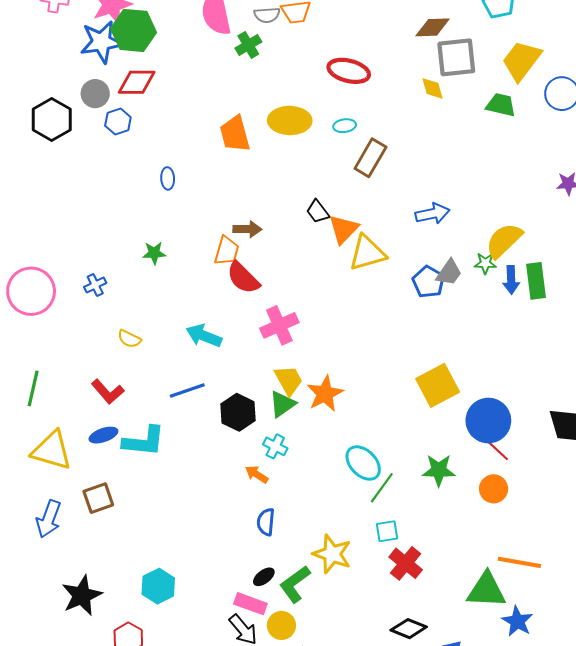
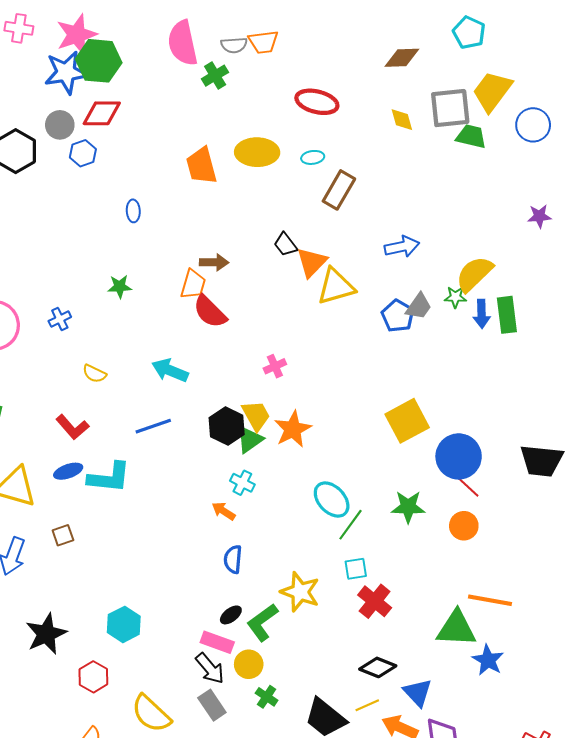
gray square: (456, 57) -> (450, 108), moved
pink cross: (279, 325) -> (275, 366), moved, size x0.6
black hexagon: (238, 412) -> (227, 426), moved
brown square: (98, 498) -> (63, 535), size x0.7

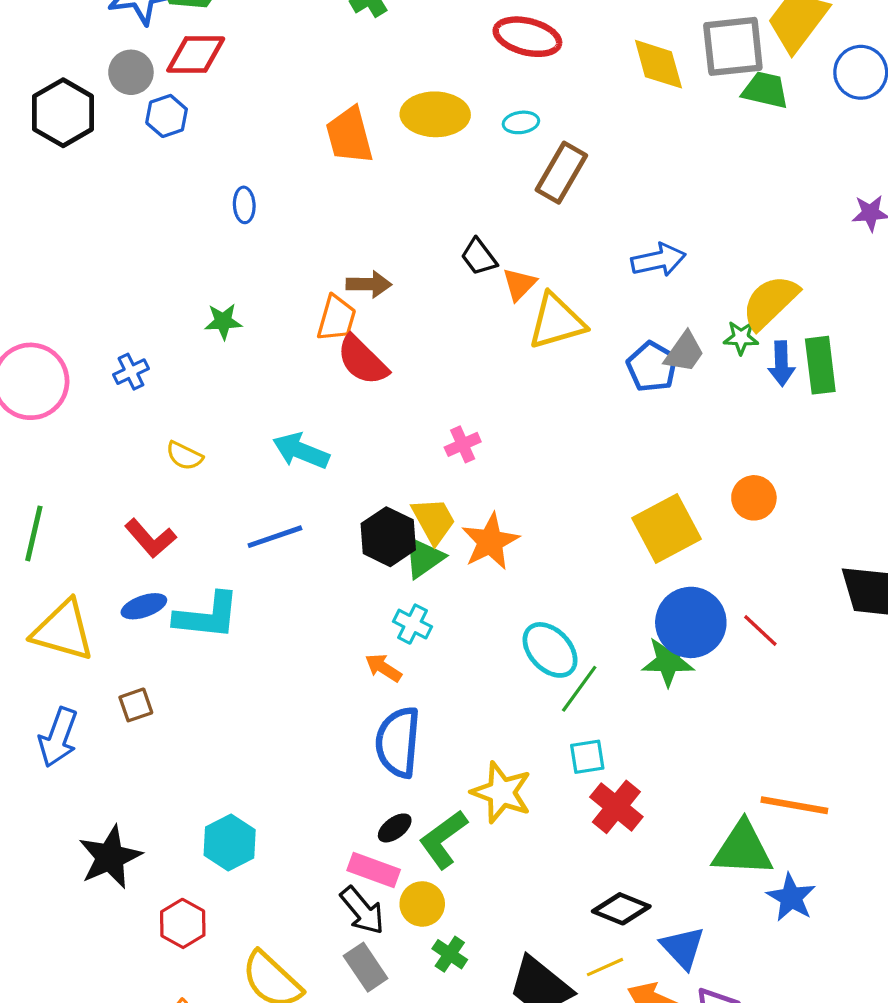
yellow diamond: (402, 120) -> (658, 64), size x1.5
orange triangle: (312, 262) -> (519, 284), size x0.7
blue circle: (459, 456) -> (691, 622), moved
orange circle: (464, 526) -> (754, 498), moved
blue semicircle: (233, 559) -> (398, 742), size x1.6

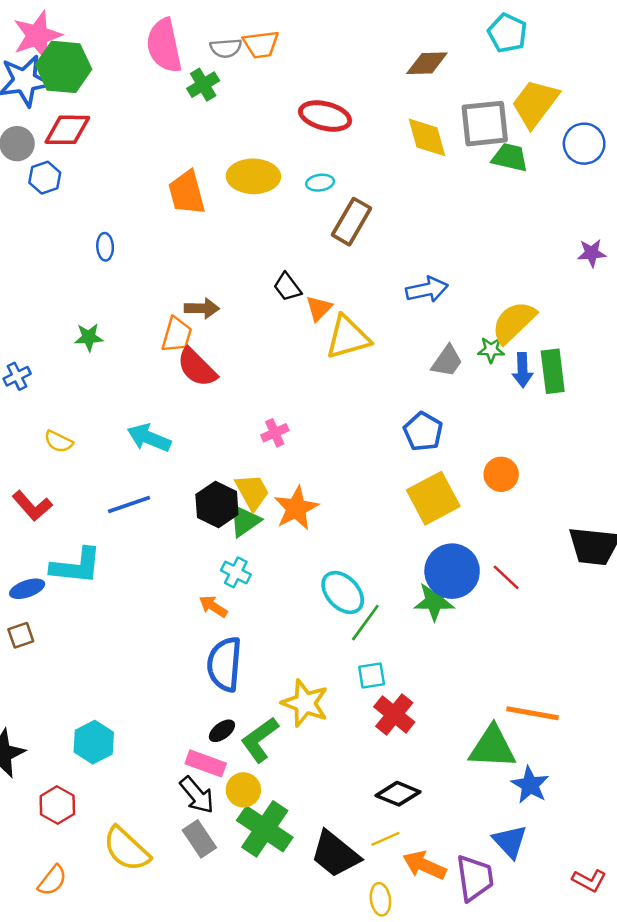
blue pentagon: (652, 367) -> (423, 432), moved
blue ellipse: (144, 606) -> (27, 589), moved
blue triangle: (683, 948) -> (510, 841), moved
green cross: (450, 954) -> (265, 829), size x2.0

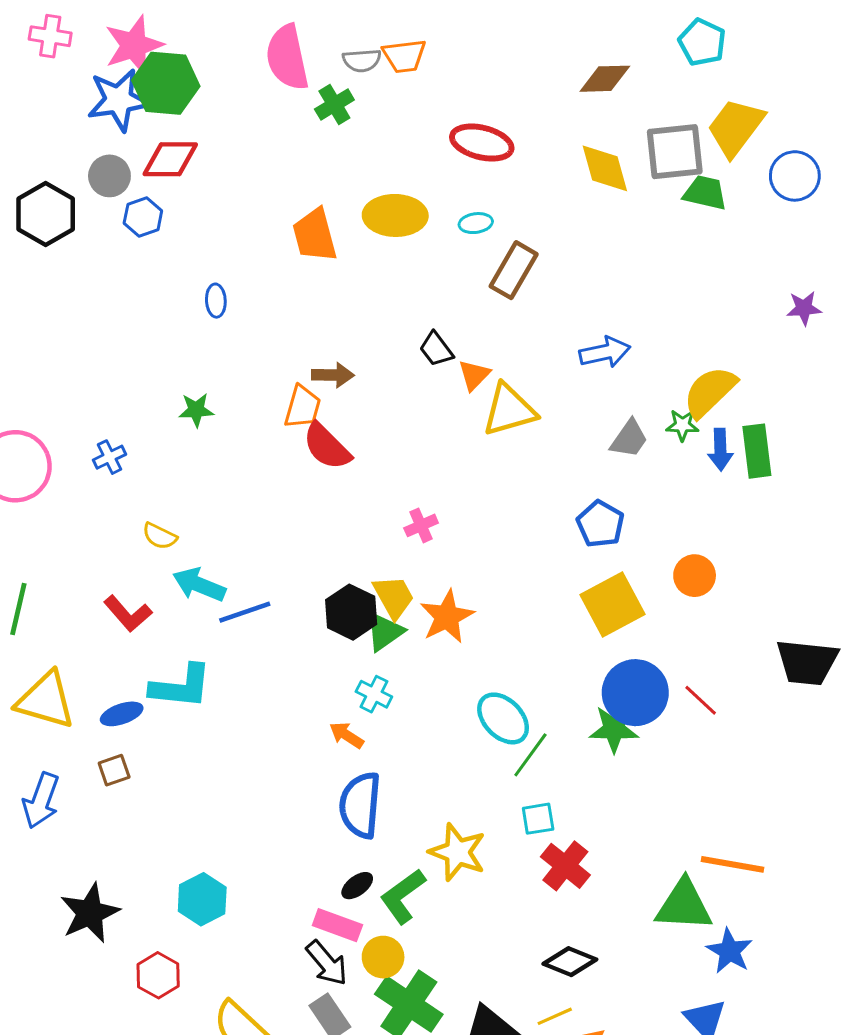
cyan arrow: (149, 438) -> (199, 585), moved

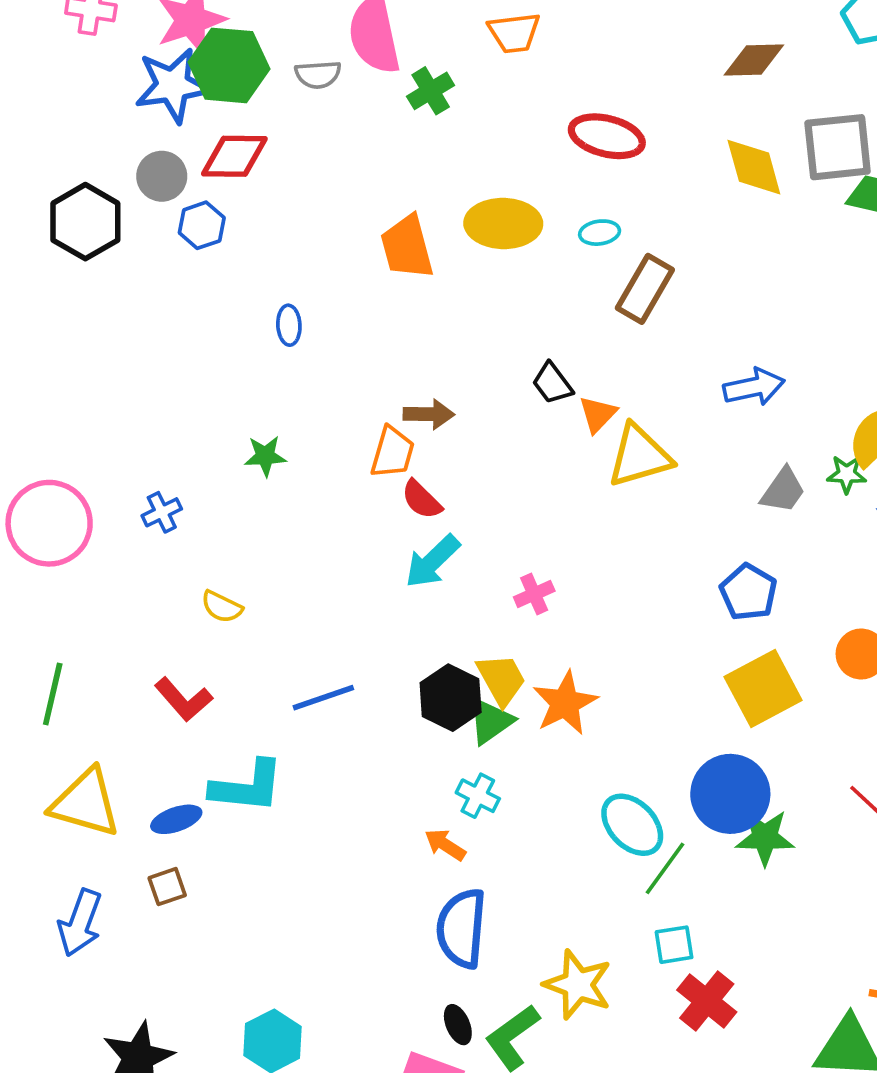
gray semicircle: (362, 60) -> (318, 75), moved
red semicircle: (327, 446) -> (422, 500), size x0.7
cyan arrow: (199, 585) -> (432, 561), moved, turned -66
blue circle: (635, 693) -> (730, 794), moved
black ellipse: (357, 886) -> (458, 1025), turned -76

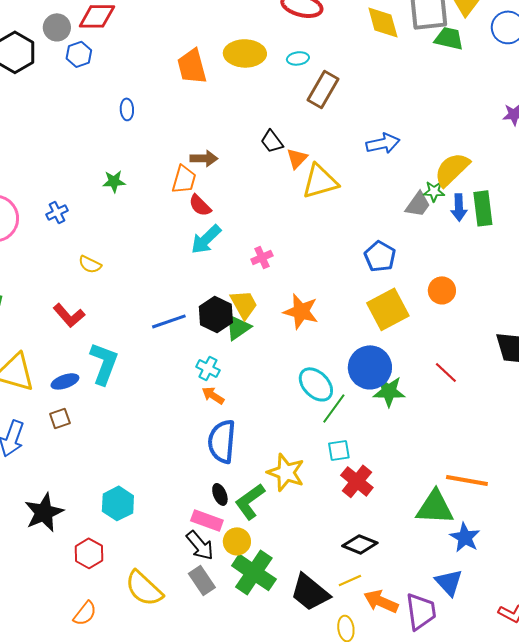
gray trapezoid: (783, 491) -> (418, 204), moved
blue line: (323, 698) -> (169, 321), moved
orange star: (565, 703) -> (301, 311), moved, turned -30
cyan L-shape: (247, 787) -> (104, 363), turned -75
cyan cross: (478, 796) -> (208, 368), moved

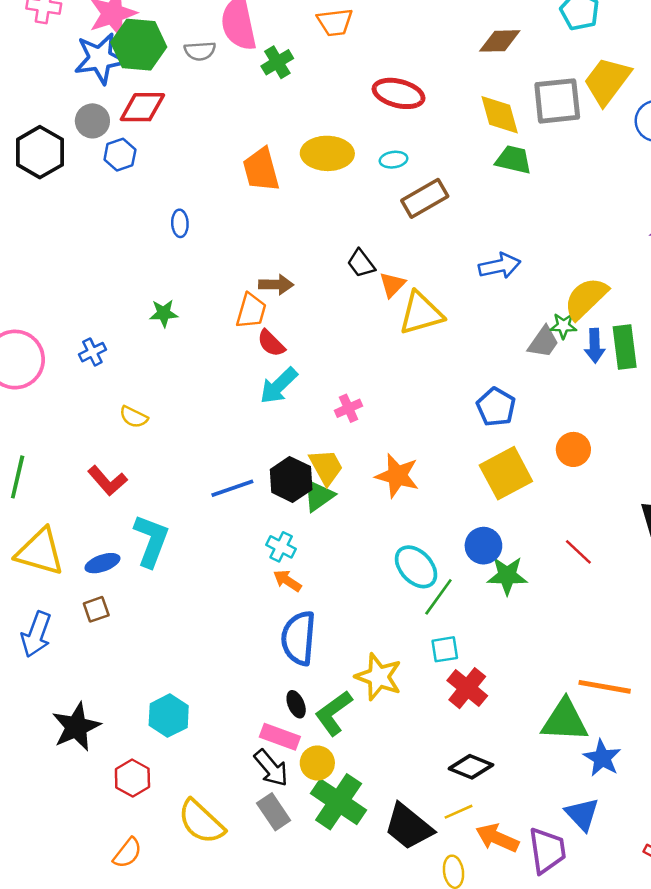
green trapezoid: (449, 38) -> (513, 160), moved
brown rectangle: (323, 89) -> (425, 198), turned 30
blue circle: (370, 367) -> (483, 546), size x0.7

